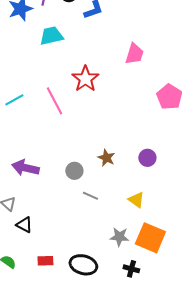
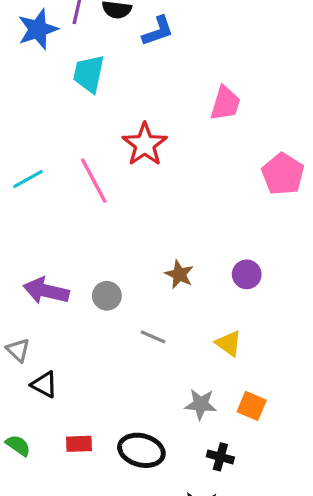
cyan trapezoid: (51, 36) -> (89, 74), turned -65
gray circle: (74, 171) -> (107, 296), moved
orange square: (150, 238) -> (252, 406), size x0.6

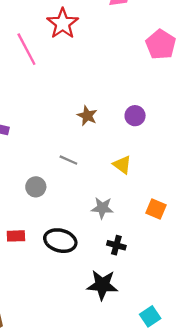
gray circle: (107, 296) -> (36, 187), moved
orange square: (252, 406) -> (156, 209), moved

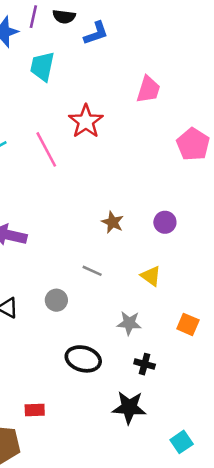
red rectangle: (16, 236) -> (35, 410), moved

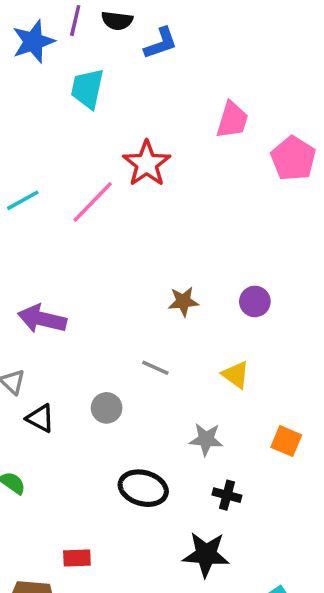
pink pentagon: (193, 144) -> (293, 158), moved
pink line: (46, 149) -> (93, 202), turned 72
brown star: (113, 222) -> (183, 301), turned -30

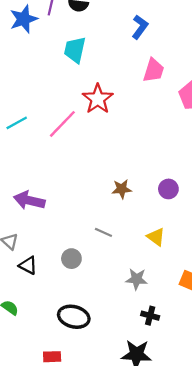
blue L-shape: (161, 43) -> (140, 27), moved, turned -35
cyan trapezoid: (87, 89) -> (75, 50), moved
black ellipse: (143, 488) -> (74, 317), moved

